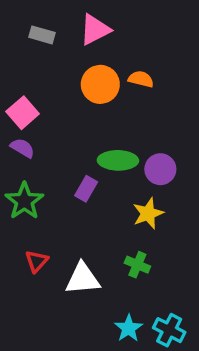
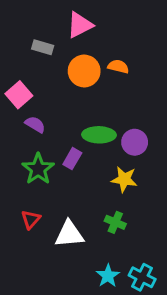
gray rectangle: (42, 35) -> (43, 47), moved
purple semicircle: (23, 148) -> (35, 124), moved
green star: (24, 201) -> (38, 169), moved
yellow star: (148, 213) -> (124, 179), turned 30

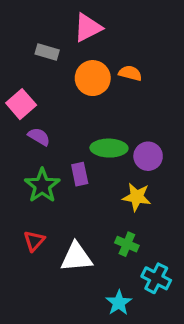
purple rectangle: (72, 159) -> (80, 174), turned -42
cyan cross: (142, 277) -> (156, 278), moved

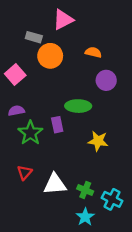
orange circle: (93, 78) -> (50, 56), moved
purple semicircle: (39, 137) -> (16, 111), moved, turned -42
purple circle: (148, 156) -> (106, 80), moved
green cross: (127, 244) -> (85, 190), moved

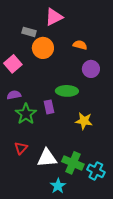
green cross: (85, 190) -> (73, 163), size x1.5
cyan star: (85, 217) -> (58, 186), moved

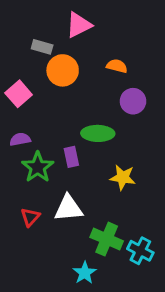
white triangle: (47, 158) -> (68, 208), moved

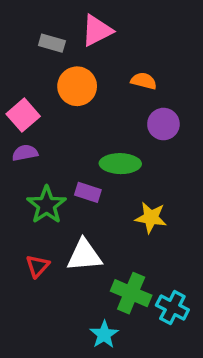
gray rectangle: (42, 47) -> (52, 43), moved
purple semicircle: (20, 139) -> (25, 153), moved
purple rectangle: (71, 157) -> (88, 192), turned -60

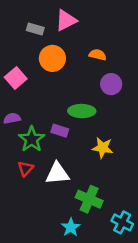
purple semicircle: (25, 153) -> (12, 118), moved
red triangle: (38, 266) -> (25, 169), moved
cyan cross: (172, 308) -> (122, 222), moved

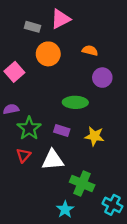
purple rectangle: (60, 131) -> (62, 131), moved

